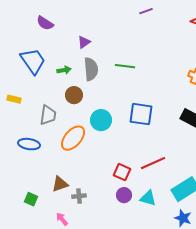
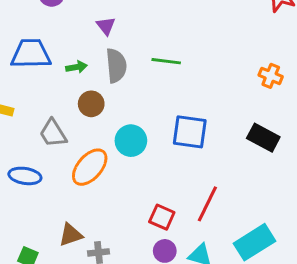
purple triangle: (84, 42) -> (106, 26), turned -32
blue trapezoid: (33, 61) -> (31, 54), turned -56
gray trapezoid: (48, 115) -> (53, 133), turned 140
red line: (153, 163) -> (207, 204), turned -40

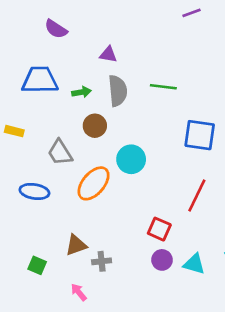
purple triangle: (106, 26) -> (108, 55), turned -42
blue square: (190, 132) -> (200, 135), moved
red line: (207, 204) -> (197, 196), moved

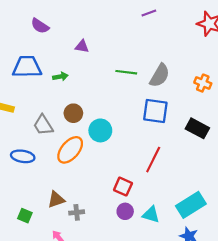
gray semicircle: (118, 91) -> (160, 75), moved, turned 35
brown circle: (95, 126) -> (73, 113), moved

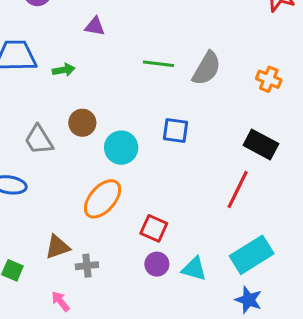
blue square: (155, 111) -> (176, 130), moved, size x0.7
orange ellipse: (70, 150) -> (103, 199), moved
red line: (153, 160) -> (238, 190), moved

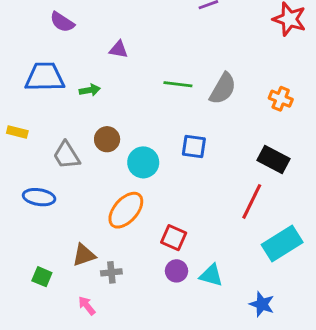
cyan rectangle: (252, 255) -> (282, 243), moved

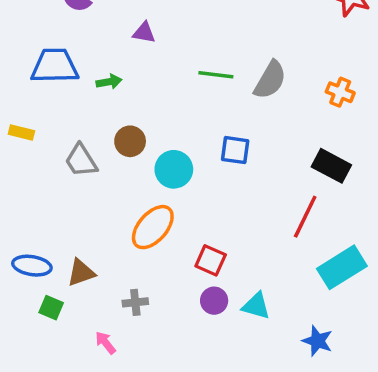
blue ellipse: (39, 197) -> (32, 266), moved
brown triangle: (84, 255) -> (81, 273), moved

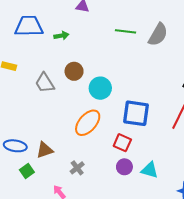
blue square: (235, 150) -> (136, 113), moved, size x1.5
gray cross: (135, 302) -> (77, 168), turned -32
green square: (51, 308) -> (27, 171), turned 32

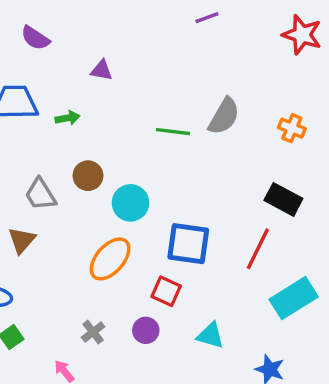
green line: (125, 31) -> (173, 132), moved
brown triangle: (45, 150) -> (22, 240), moved, turned -30
purple circle: (124, 167) -> (146, 330), moved

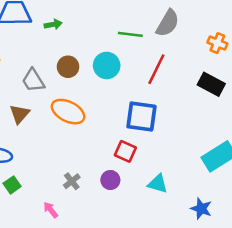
orange cross: (292, 128) -> (217, 43), moved
cyan circle: (130, 203) -> (107, 65), moved
red line: (258, 249) -> (156, 69), moved
orange ellipse: (110, 259) -> (68, 112), moved, turned 76

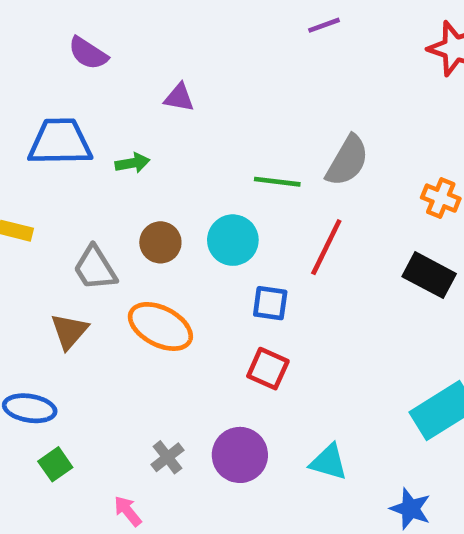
blue square: (141, 117) -> (270, 303), moved, size x0.6
red square: (125, 151) -> (268, 369), moved
purple circle: (110, 180) -> (240, 455), size x1.5

